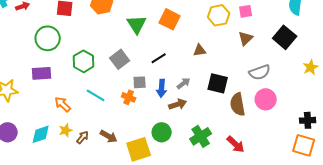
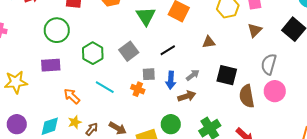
gray semicircle: (260, 72) -> (269, 64), turned 125

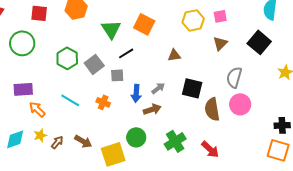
black line: (168, 50) -> (126, 53), moved
green hexagon: (93, 53) -> (67, 58), moved
purple rectangle: (51, 65) -> (23, 89), moved
gray square: (149, 74) -> (117, 75), moved

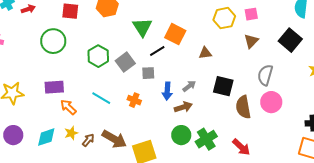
orange square: (144, 24) -> (175, 34), moved
green circle: (136, 137) -> (181, 135), moved
brown arrow: (83, 141) -> (114, 139), size x1.4

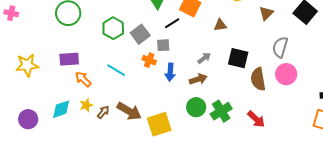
blue arrow: (167, 91) -> (170, 72), moved
orange cross: (134, 100) -> (149, 60), moved
purple circle: (13, 135) -> (28, 119), moved

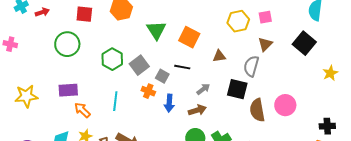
black line: (172, 23) -> (182, 67), moved, turned 42
gray square: (163, 45) -> (162, 76), turned 32
gray semicircle: (280, 47) -> (251, 66), moved
cyan line: (116, 70) -> (115, 101), turned 66

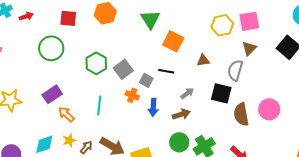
pink square: (265, 17) -> (249, 21), size x1.5
green triangle: (156, 30) -> (150, 19), moved
purple rectangle: (68, 90) -> (52, 94), turned -30

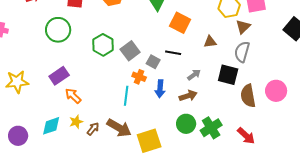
brown triangle: (249, 48) -> (243, 27), moved
cyan line: (99, 105) -> (126, 96), moved

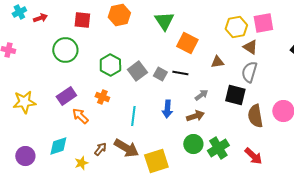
brown triangle: (243, 27) -> (250, 47), turned -42
gray square: (153, 62) -> (160, 74), moved
orange cross: (139, 77) -> (102, 97), moved
yellow star: (76, 122) -> (81, 163), moved

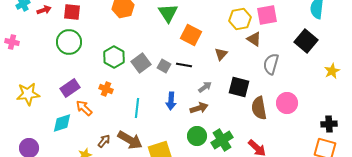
red square: (82, 20) -> (72, 12), moved
brown triangle: (217, 62) -> (221, 54), turned -40
gray semicircle: (249, 72) -> (271, 64), moved
cyan diamond: (58, 146) -> (62, 123), moved

